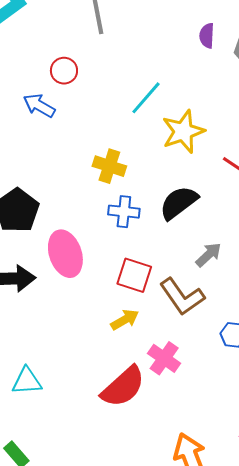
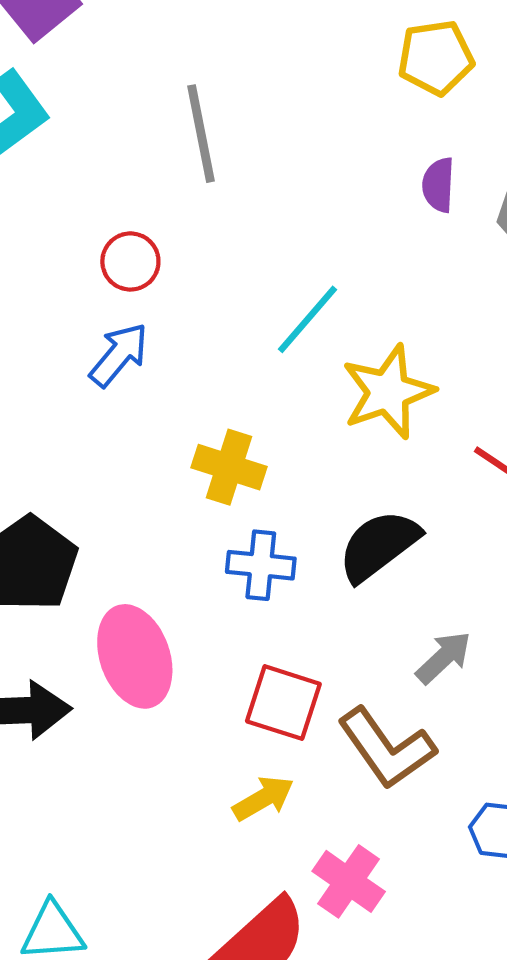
blue arrow: (39, 106) -> (119, 355), moved, turned 100

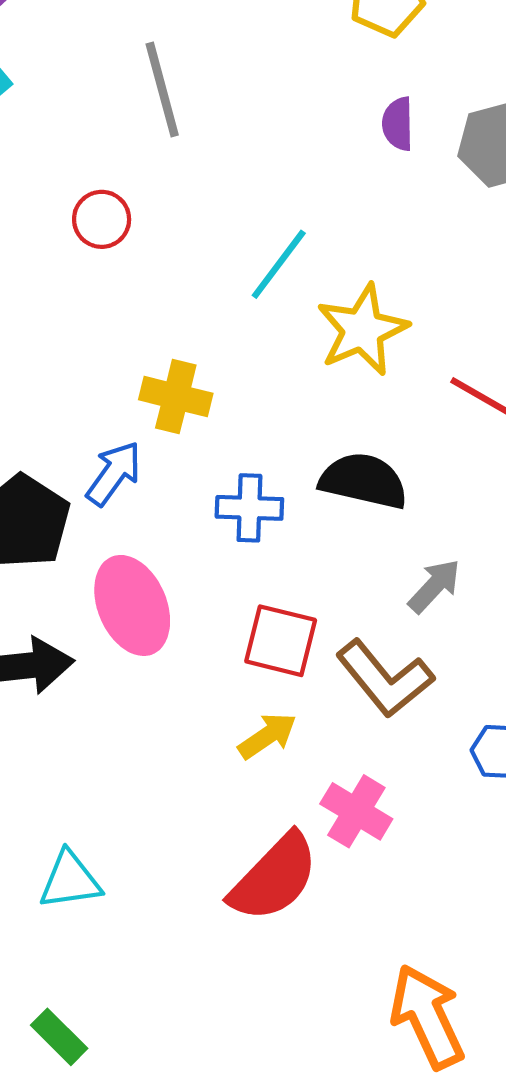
blue arrow: (119, 355) -> (114, 473), moved
yellow cross: (229, 467) -> (176, 397), moved
black semicircle: (379, 546) -> (364, 481), turned 54

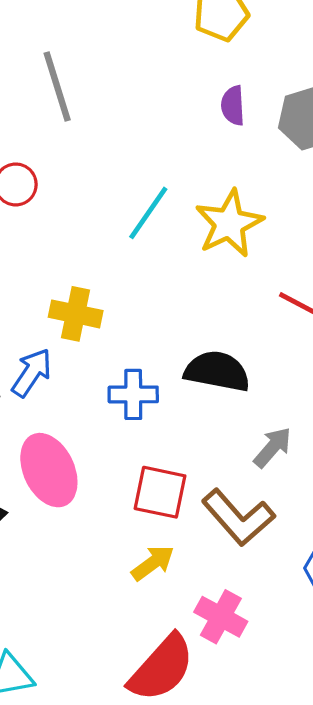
yellow star: (362, 330) -> (229, 224), moved

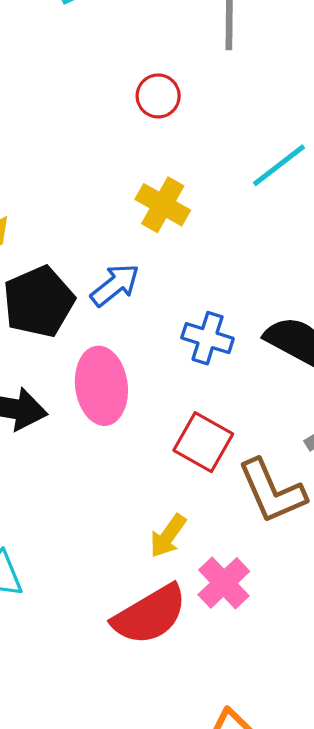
yellow cross: (76, 314) -> (163, 205), moved
yellow arrow: (153, 563) -> (168, 536), moved, turned 144

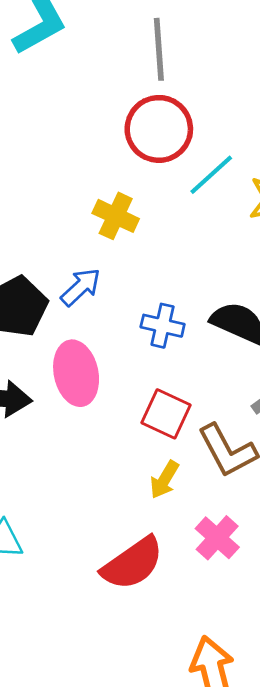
red circle: (158, 96) -> (159, 129), moved, size x1.8
yellow arrow: (168, 536) -> (164, 480), moved
pink cross: (224, 583) -> (217, 538), moved

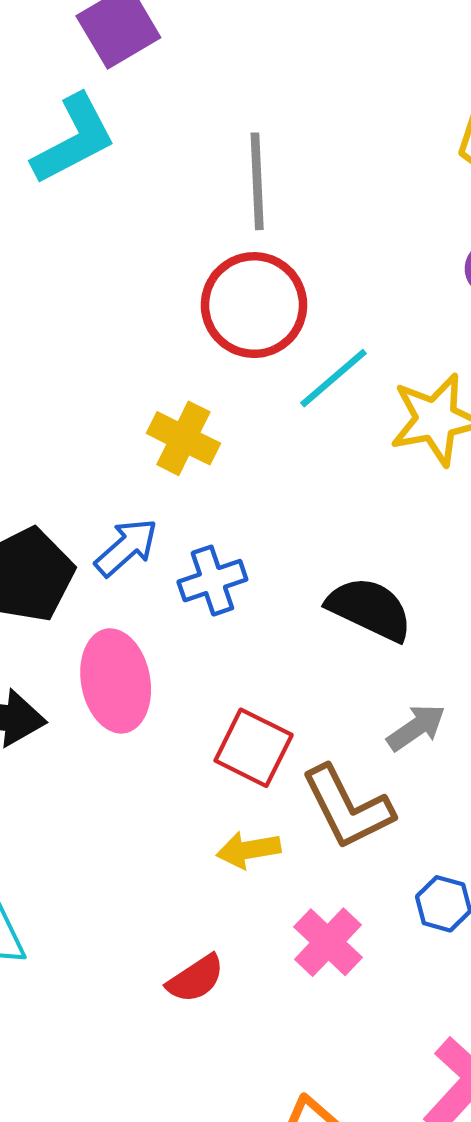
blue cross: (163, 326) -> (212, 581), moved, turned -33
yellow arrow: (164, 480) -> (249, 850), turned 48
red semicircle: (133, 563) -> (196, 979), size x0.6

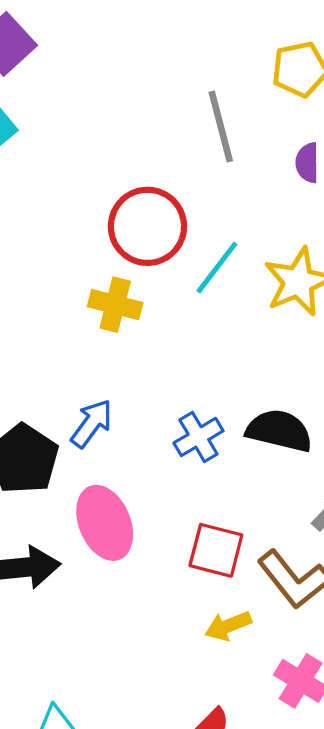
gray line: (257, 181) -> (221, 127), moved
yellow cross: (183, 438) -> (115, 305), moved
blue cross: (212, 581) -> (198, 437), moved

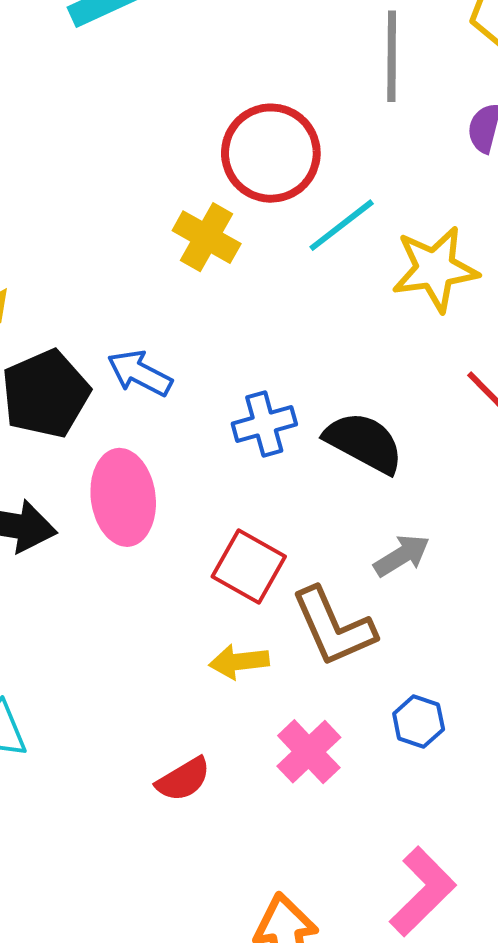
blue arrow: (92, 423) -> (140, 373), turned -114

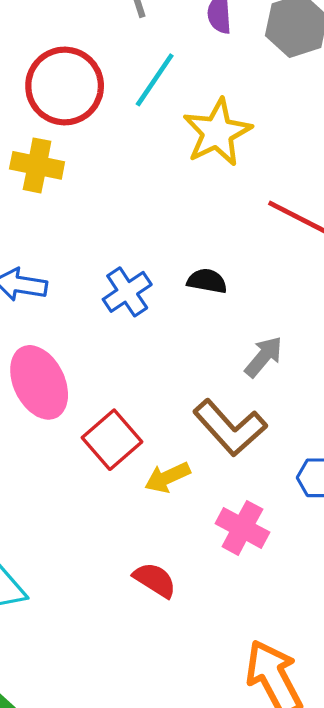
cyan line: (342, 225) -> (155, 80), moved
black semicircle: (364, 443) -> (207, 281), size x0.6
red square: (249, 567) -> (112, 440), moved, turned 38
red semicircle: (183, 779) -> (155, 580), turned -99

